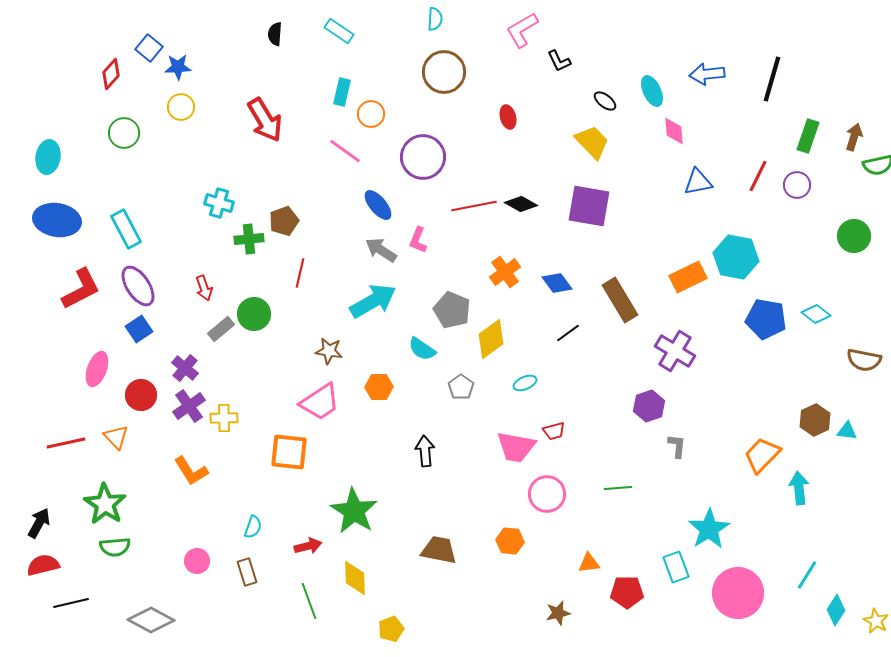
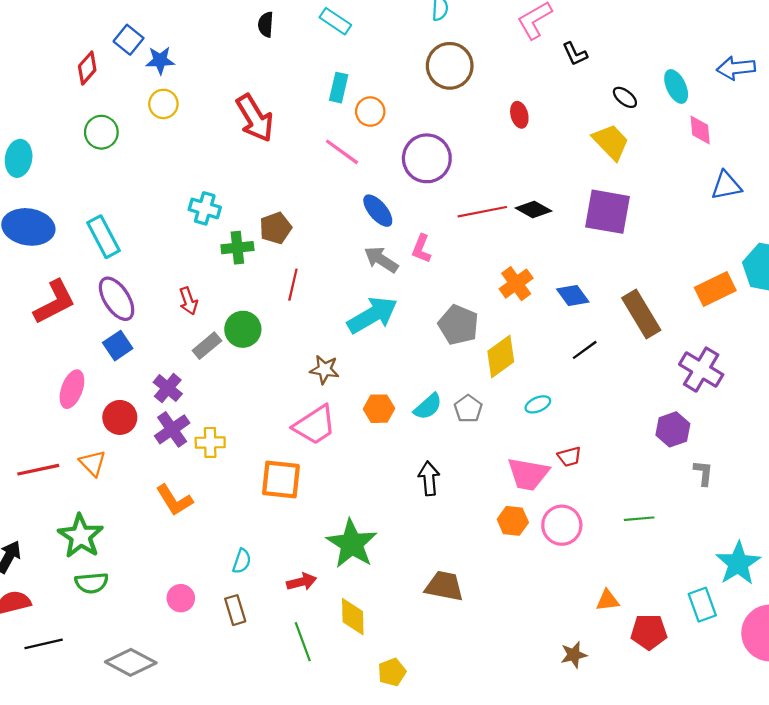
cyan semicircle: (422, 349) -> (428, 407), moved, turned -76
orange hexagon: (510, 541) -> (513, 521), moved

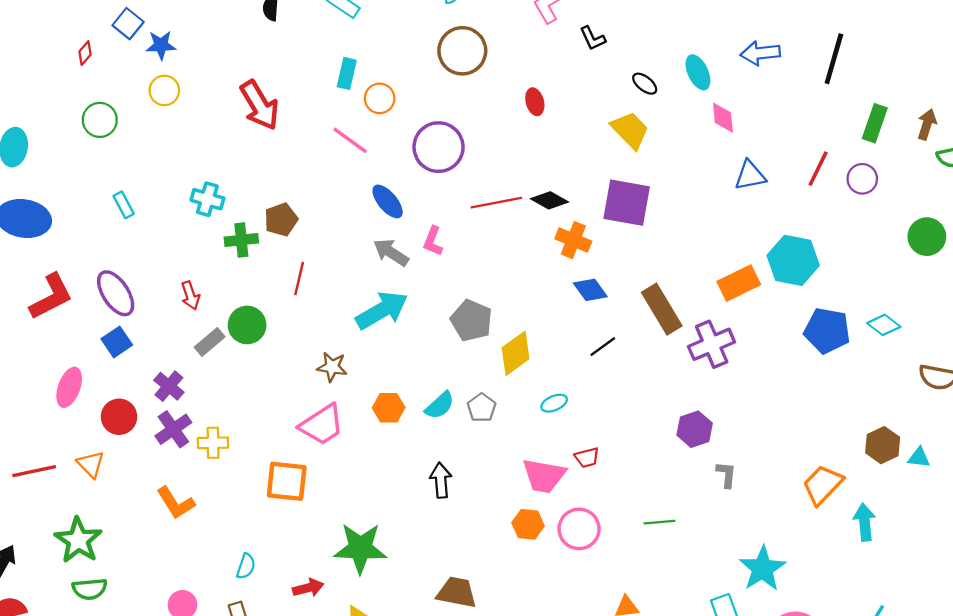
red diamond: (87, 68) -> (85, 53), size x0.7
cyan rectangle: (104, 237) -> (124, 205), moved, size x0.6
orange cross: (516, 284) -> (573, 240), moved, turned -32
purple cross: (701, 370) -> (712, 344), moved, turned 36
green star: (352, 544) -> (360, 548), turned -30

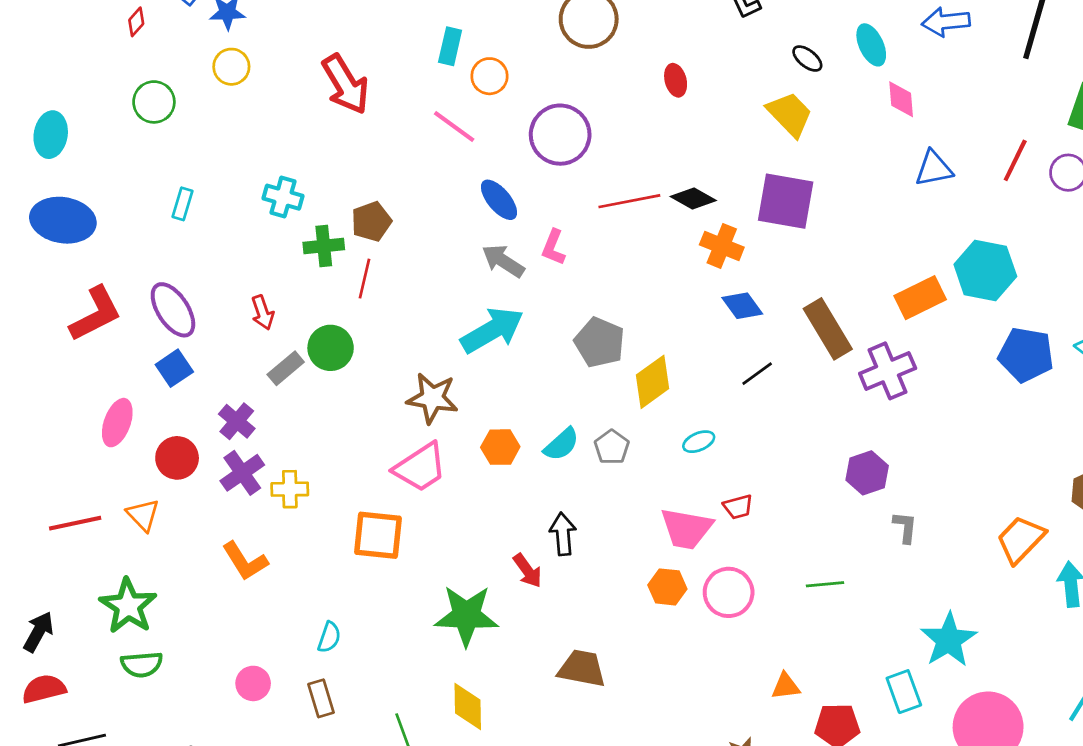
cyan rectangle: (124, 205) -> (182, 204), turned 45
red line: (299, 279) -> (365, 279), moved
brown star: (332, 367) -> (432, 398), size x1.4
red arrow: (308, 588) -> (528, 571), moved, turned 68

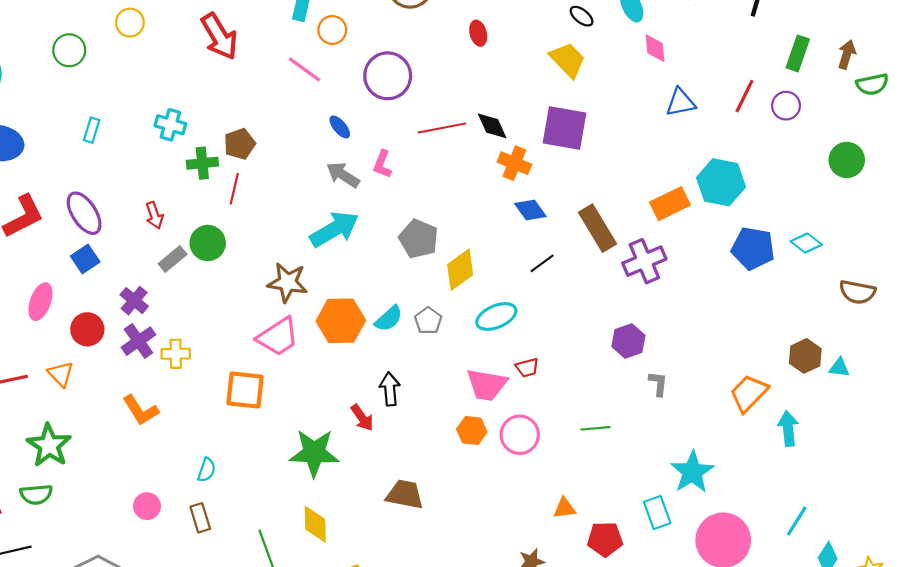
black diamond: (693, 198) -> (492, 126), turned 36
blue ellipse: (499, 200) -> (340, 127), size x0.7
cyan ellipse: (699, 442) -> (496, 317), size x1.6
orange hexagon: (500, 447) -> (341, 321), size x1.6
green semicircle: (142, 664) -> (36, 494), moved

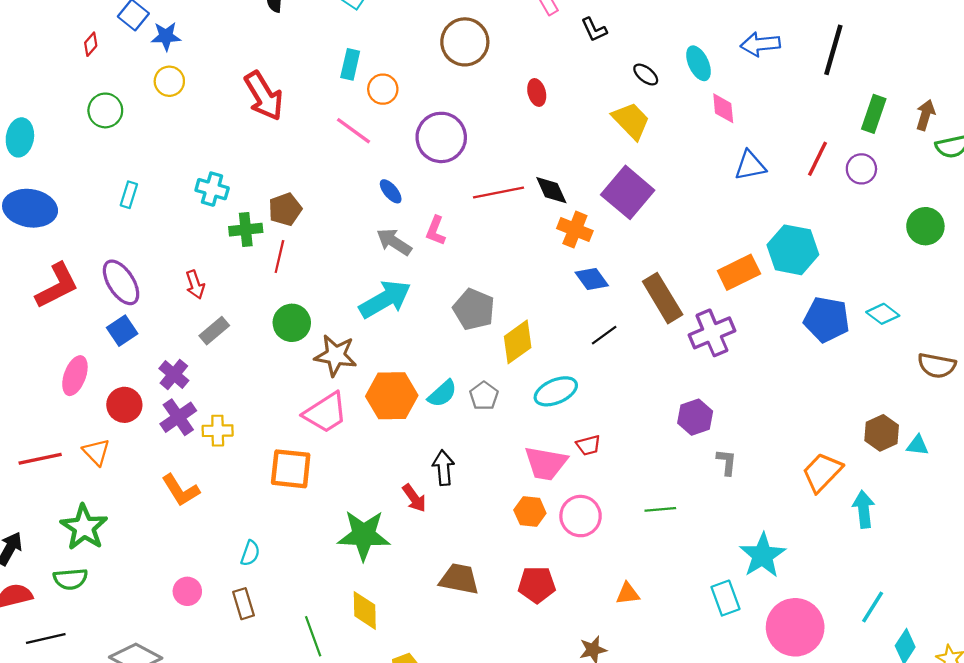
purple square: (564, 128) -> (628, 192), turned 30
green circle: (208, 243) -> (292, 323), moved
red pentagon: (605, 539) -> (537, 585), moved

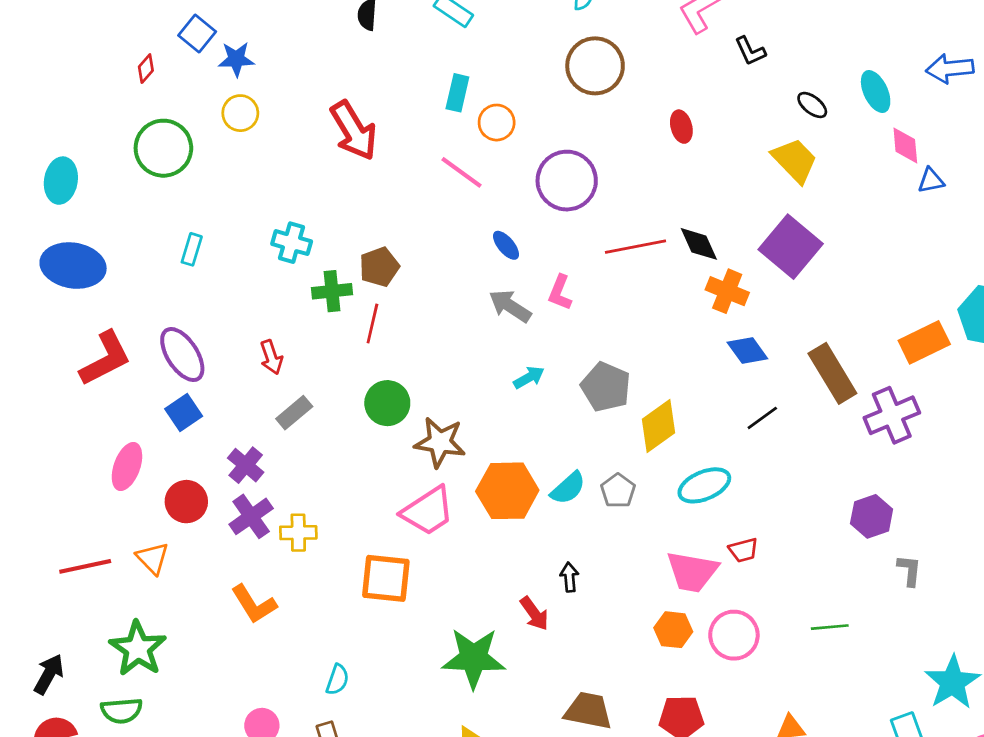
green circle: (105, 110) -> (163, 148), size x1.4
blue triangle: (750, 166) -> (931, 181), moved, size x0.7
cyan arrow: (385, 299) -> (529, 377), moved, size x0.5
black arrow: (443, 468) -> (569, 577), size x0.7

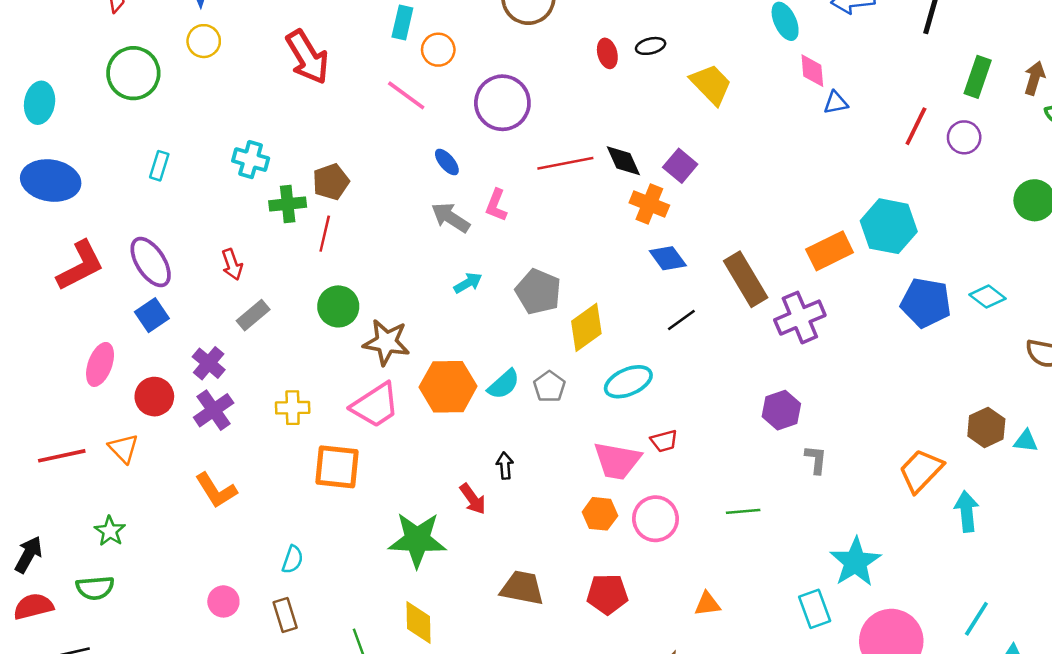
black ellipse: (812, 105) -> (651, 46), moved, turned -52
purple square: (791, 247) -> (680, 166), moved, size x0.6
yellow cross: (298, 533) -> (293, 408), moved
green star: (138, 649) -> (110, 531), size x0.6

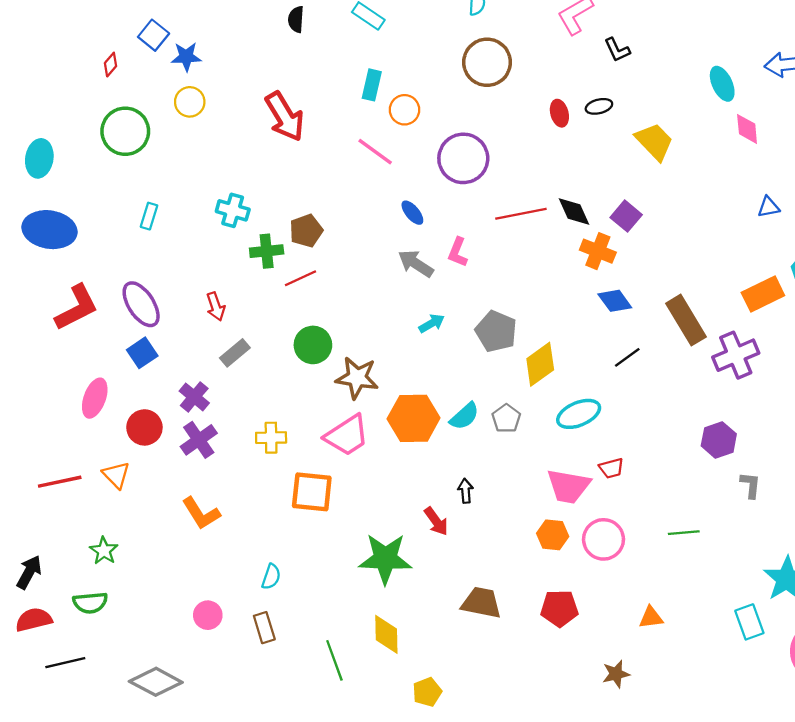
blue triangle: (836, 103) -> (769, 207), moved
red line: (325, 234) -> (300, 278), turned 52

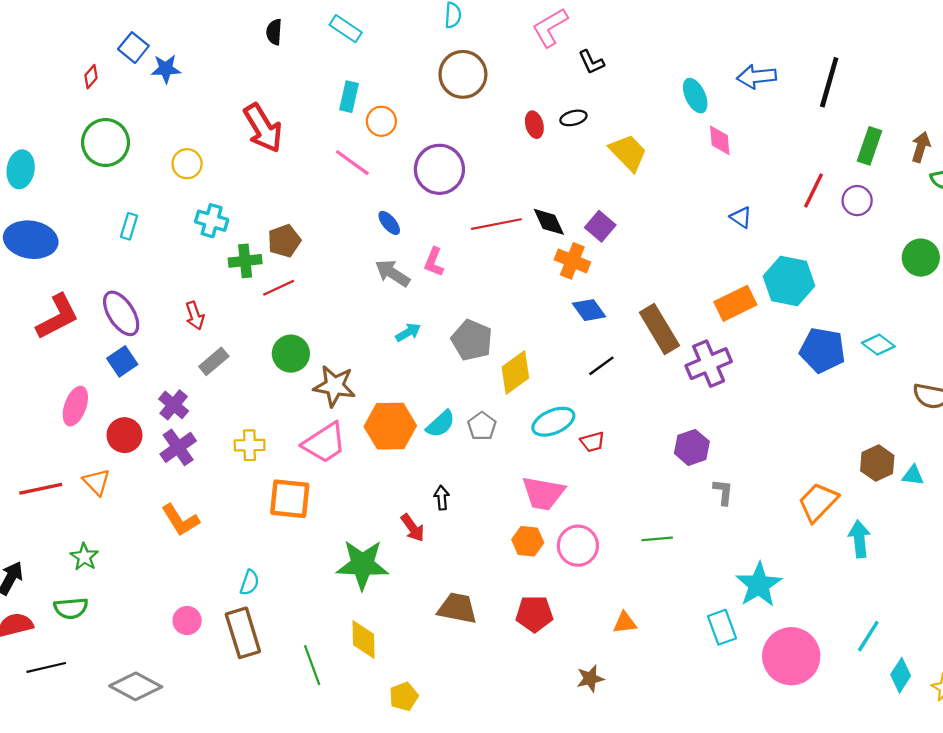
yellow circle: (190, 102) -> (187, 164), moved
blue triangle: (769, 207) -> (741, 217), turned 45
red trapezoid: (611, 468) -> (592, 442), moved
brown rectangle: (264, 628) -> (243, 633), size x1.6

